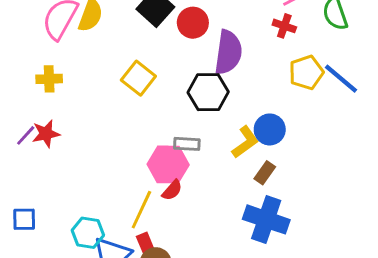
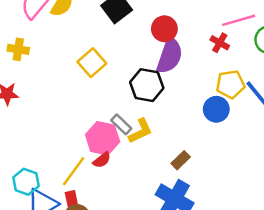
red circle: (193, 23) -> (164, 29), moved
blue circle: (270, 129) -> (216, 109), moved
yellow L-shape: (245, 142) -> (140, 131), moved
gray rectangle: (187, 144) -> (121, 124), turned 30

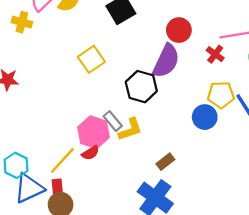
red circle: (164, 29) -> (179, 30), moved
yellow cross: (18, 49) -> (22, 22), moved

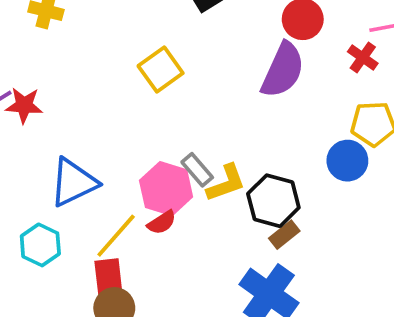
black hexagon: (141, 87) -> (273, 201), moved
red rectangle: (57, 187) -> (109, 279), size x1.5
blue triangle: (29, 188) -> (73, 182), moved

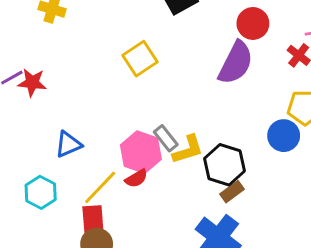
blue triangle: (73, 182) -> (68, 144), size x0.7

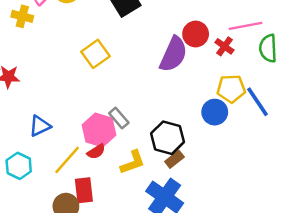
red circle: (253, 23) -> (196, 34), moved
yellow L-shape: (188, 150) -> (133, 162), moved
red rectangle: (93, 221) -> (84, 190), moved

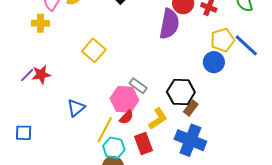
yellow square: (95, 54) -> (94, 50), moved
cyan hexagon: (19, 166) -> (114, 148), moved
red rectangle: (84, 190) -> (143, 143), moved

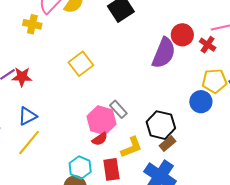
blue triangle: (76, 108) -> (27, 116), moved
yellow line: (105, 130) -> (29, 143), moved

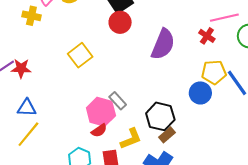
red circle: (182, 35) -> (120, 22), moved
blue triangle: (27, 116) -> (27, 108), turned 30

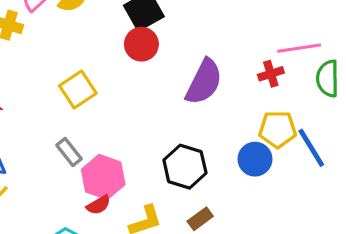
red cross: (207, 36) -> (271, 74), turned 35
gray rectangle: (118, 101) -> (69, 152), moved
black hexagon: (160, 116) -> (185, 167), moved

